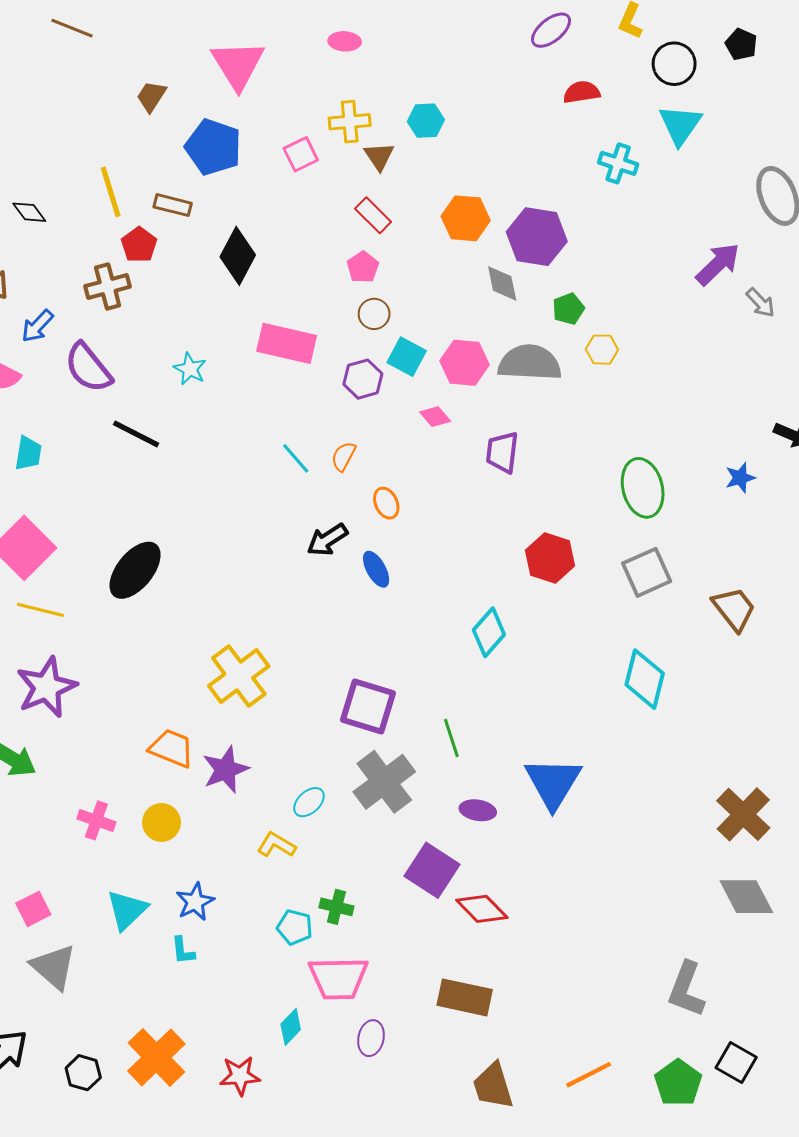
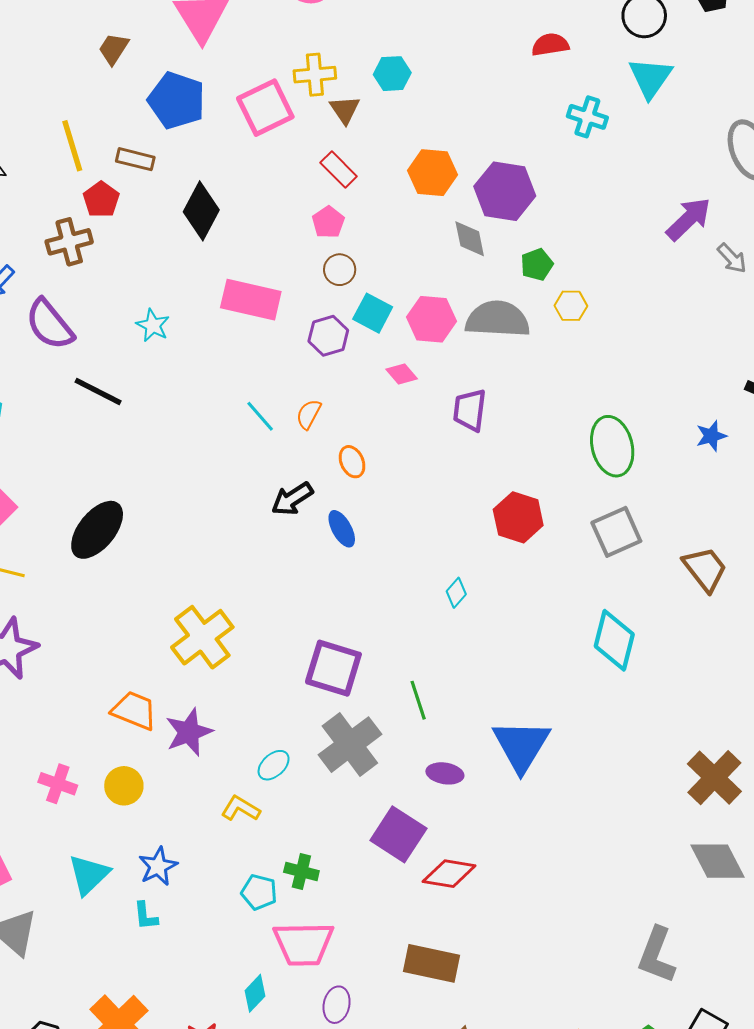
pink square: (301, 154) -> (265, 108), size x1.6
cyan diamond: (489, 632) -> (456, 593), size x0.6
red diamond: (482, 909) -> (449, 874), turned -36

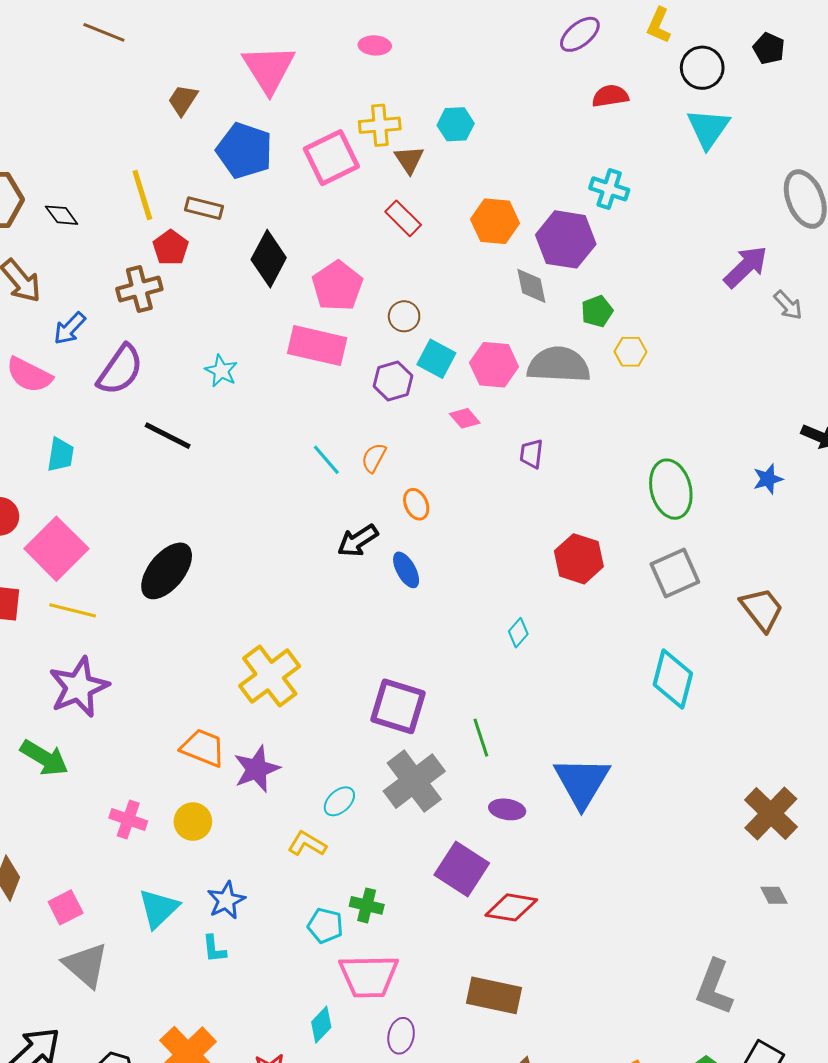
cyan cross: (587, 117) -> (609, 189), moved
pink pentagon: (328, 222) -> (337, 286), moved, size x1.6
purple semicircle: (50, 324) -> (120, 370), turned -106
purple trapezoid: (470, 410) -> (531, 454), size x0.7
gray diamond: (717, 861) -> (774, 895), size x0.5

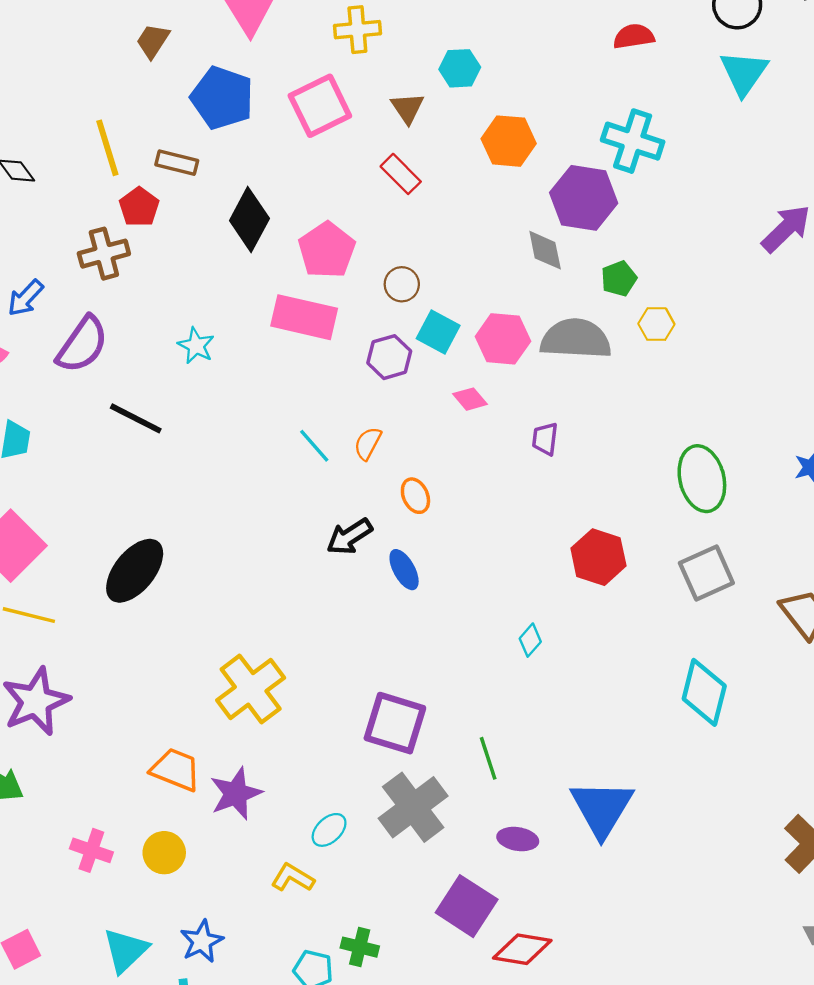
yellow cross: (380, 125) -> (357, 30), moved
cyan cross: (609, 189) -> (633, 141), size x1.4
orange hexagon: (495, 221) -> (509, 141), moved

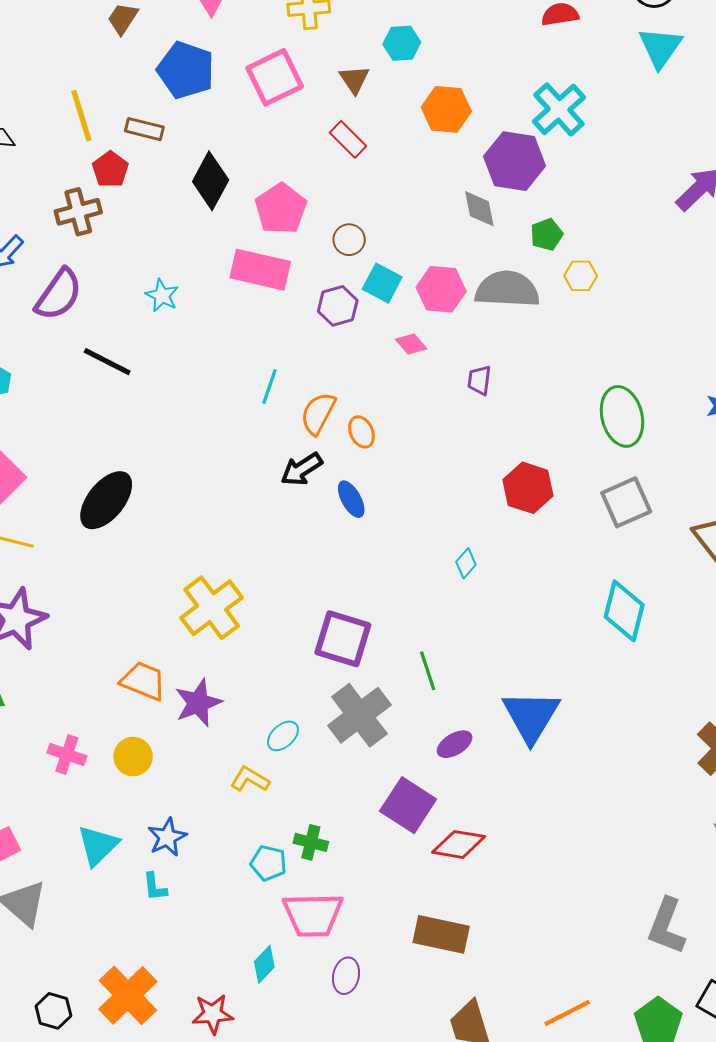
cyan cross: (633, 141) -> (559, 109), turned 30
orange semicircle: (368, 443) -> (318, 413), moved, size x1.4
cyan line: (314, 446) -> (270, 386), turned 60
purple ellipse: (518, 839) -> (455, 744), turned -40

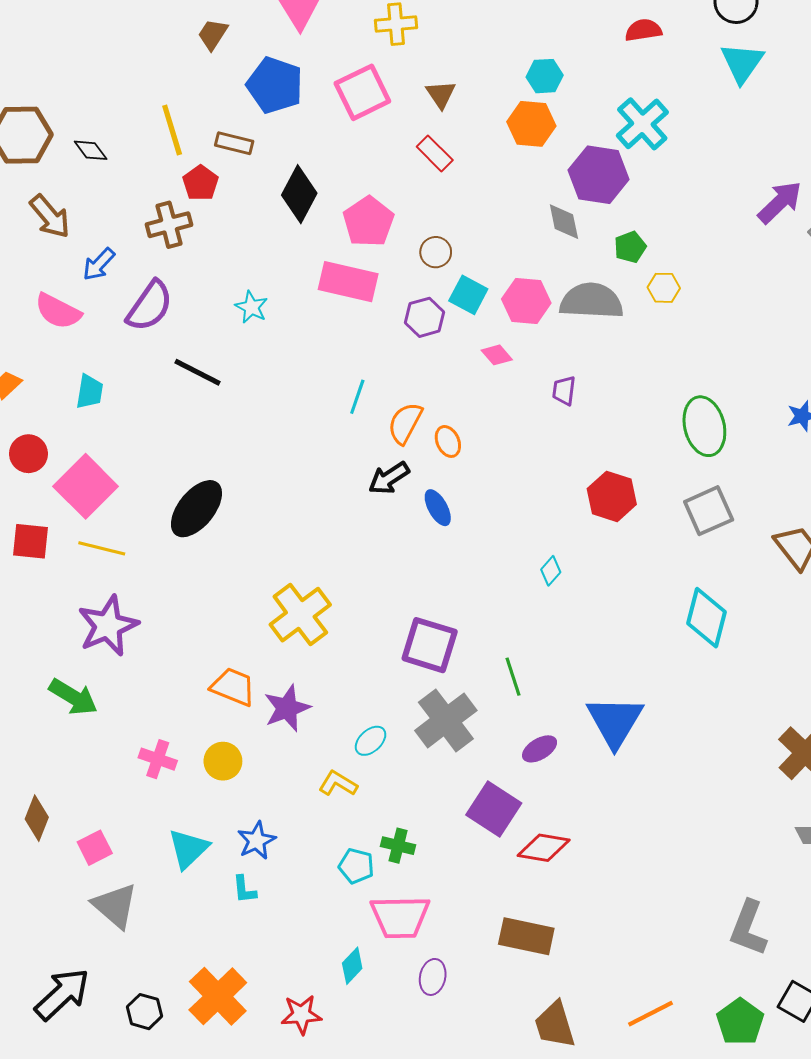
cyan hexagon: (402, 43) -> (545, 76), moved

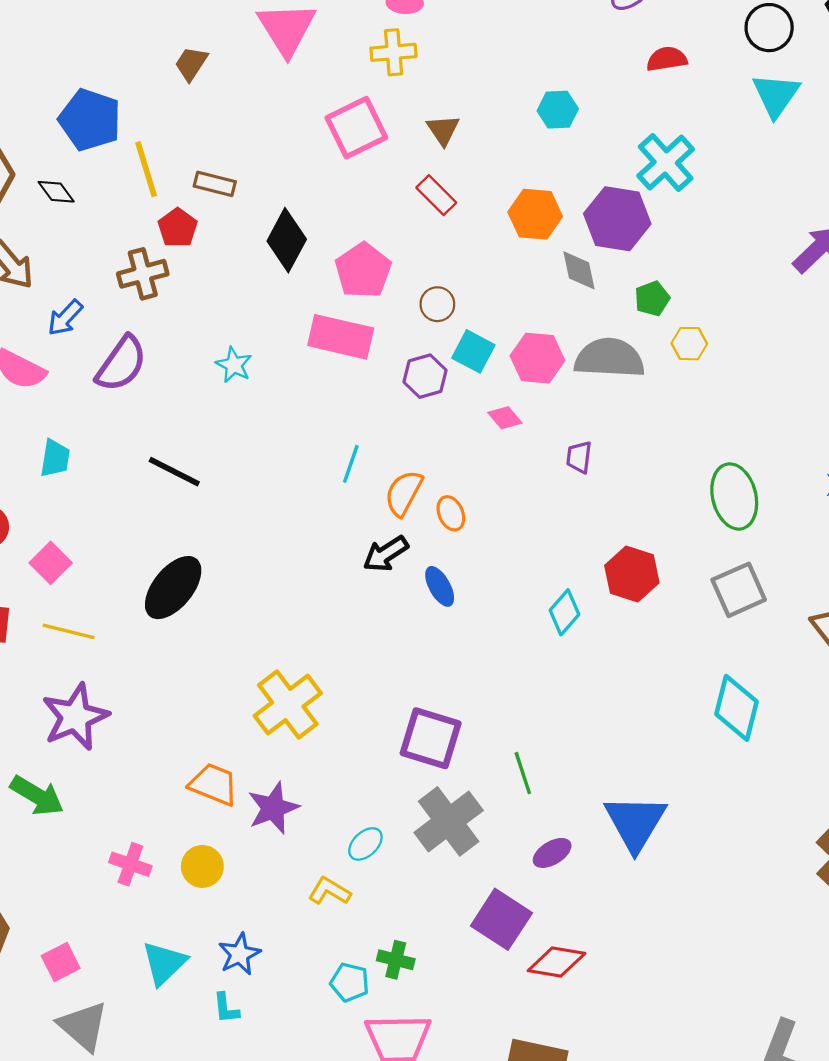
blue pentagon: (275, 85) -> (90, 120), moved
orange hexagon: (531, 124) -> (535, 214), moved
black line: (197, 372) -> (174, 472), moved
pink square: (86, 486) -> (51, 563), size x0.6
cyan diamond: (551, 571) -> (564, 612), moved, size x1.4

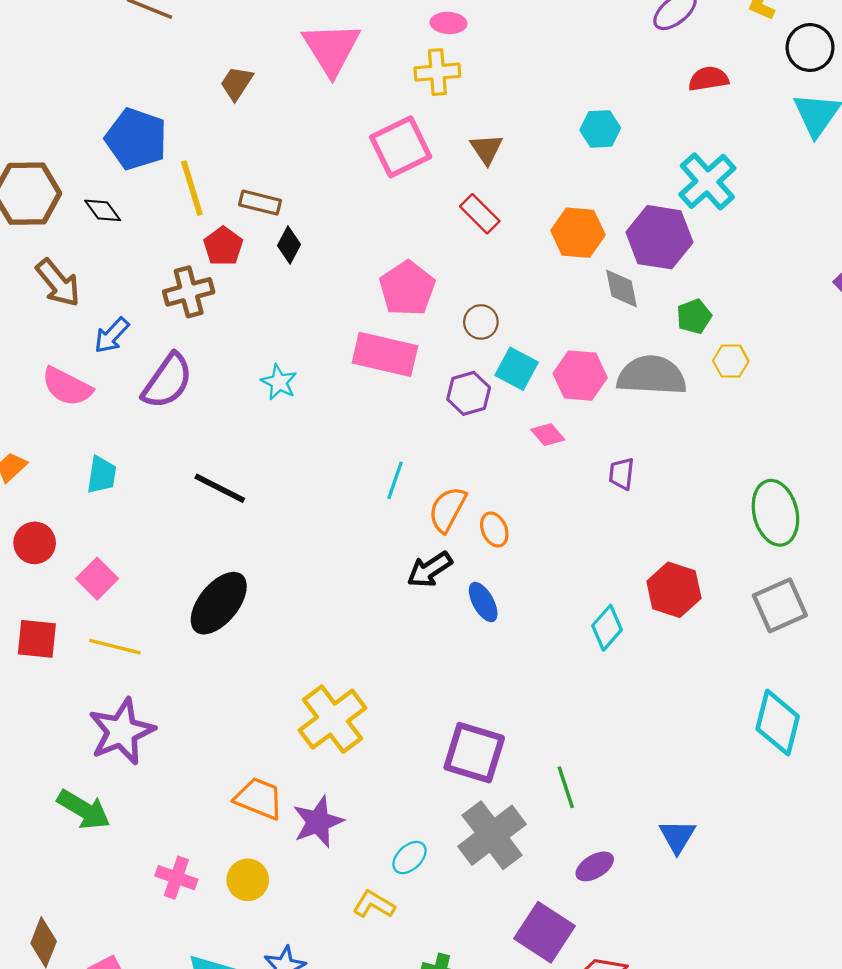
black diamond: (287, 240) -> (289, 245), moved, size x0.6
blue triangle: (635, 823) -> (677, 836), size x0.6

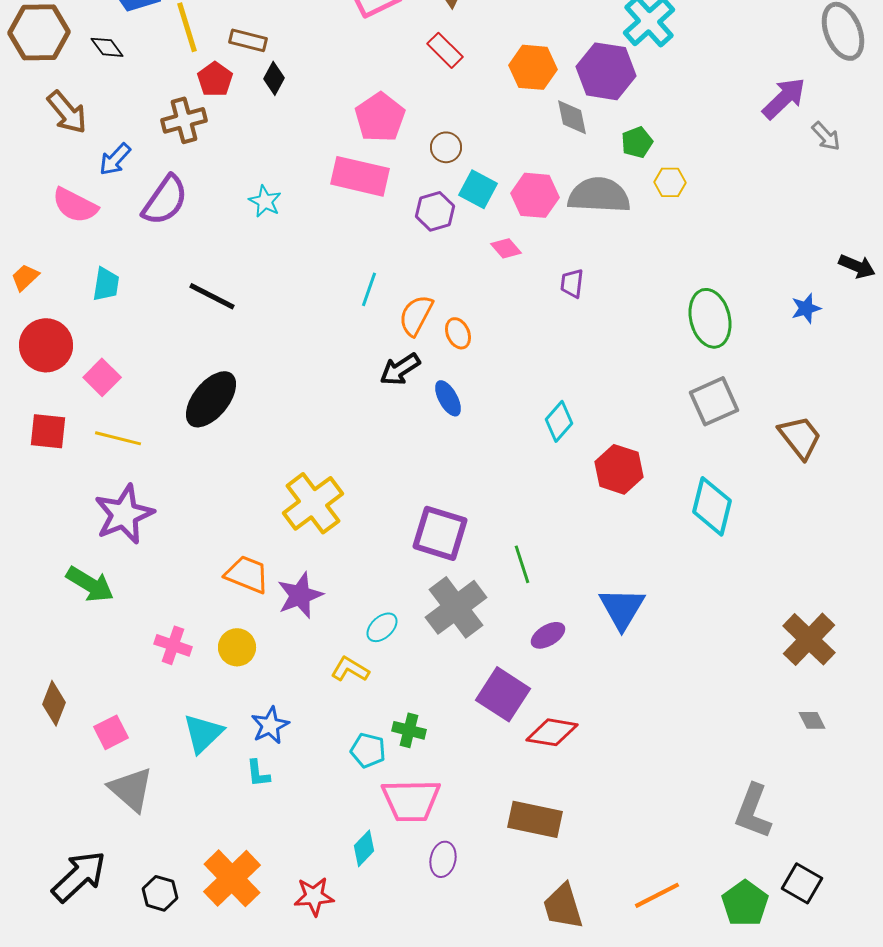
red circle: (35, 543) -> (46, 345), size x1.4
red hexagon: (674, 590) -> (619, 469), moved
blue triangle: (677, 836) -> (622, 608), size x1.4

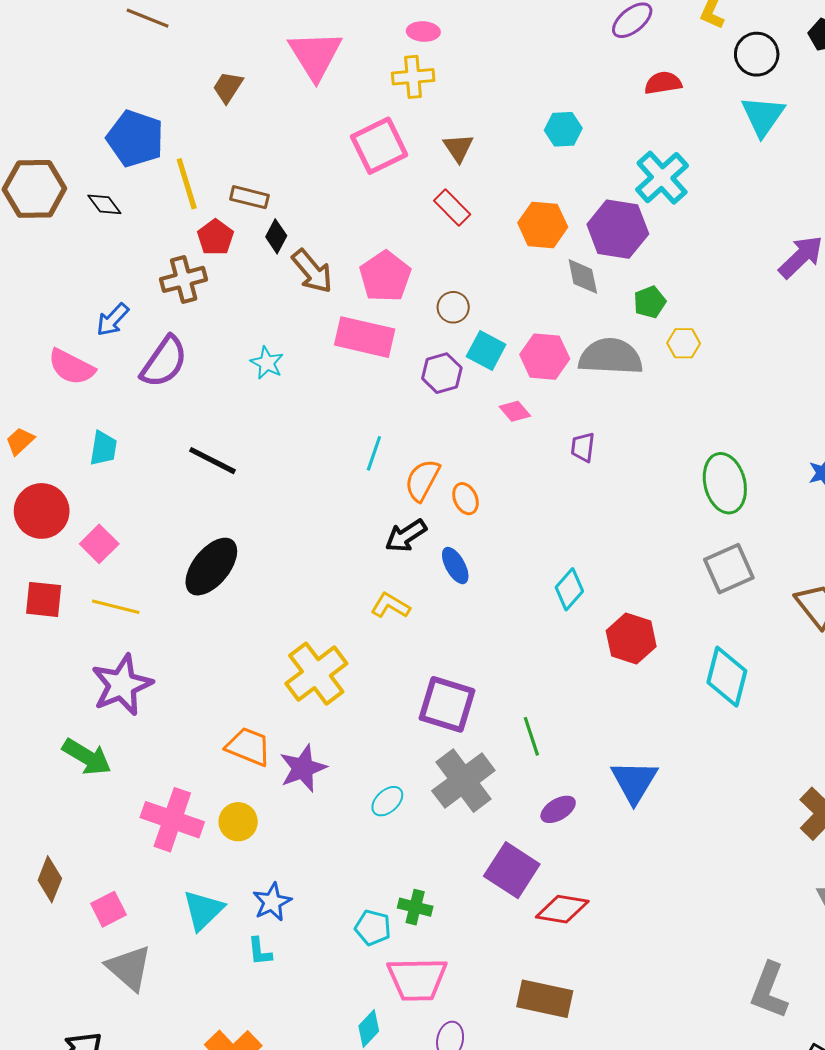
brown arrow: (67, 112) -> (312, 271), moved
pink cross: (173, 645) -> (172, 820), size x1.6
yellow L-shape: (350, 669) -> (390, 606), moved

